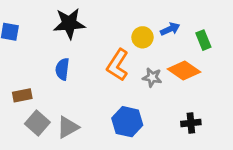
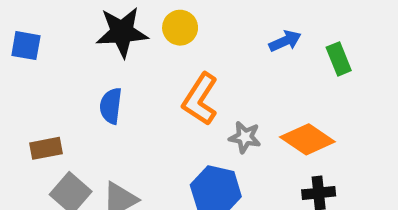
yellow circle: (142, 37) -> (180, 28), moved
orange diamond: (184, 70) -> (307, 139), moved
gray star: (152, 77) -> (245, 137), moved

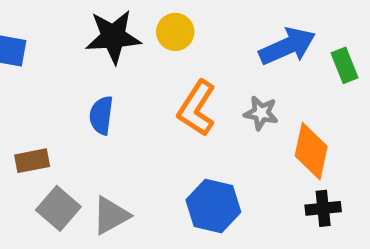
blue arrow: (285, 41) -> (287, 46), size x1.6
gray star: (245, 137) -> (261, 113), moved
orange diamond: (307, 139) -> (311, 151), turned 68

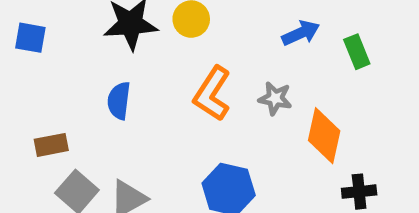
blue arrow: (287, 46) -> (301, 33), size x0.7
black cross: (323, 208) -> (359, 192), moved

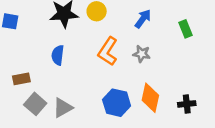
blue arrow: (301, 33) -> (143, 19), moved, turned -30
orange diamond: (324, 136) -> (150, 98), moved

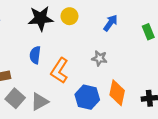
orange L-shape: (108, 51) -> (59, 71), moved
gray star: (142, 54) -> (99, 58), moved

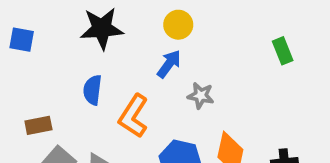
yellow circle: (69, 16) -> (178, 25), moved
blue arrow: (111, 23) -> (169, 64), moved

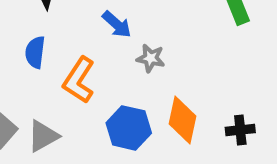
blue arrow: (169, 64) -> (117, 24), turned 96

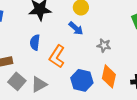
gray star: (151, 58) -> (104, 45), moved

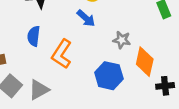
orange diamond: (109, 76) -> (145, 62), moved
blue hexagon: (82, 80) -> (109, 76), moved

